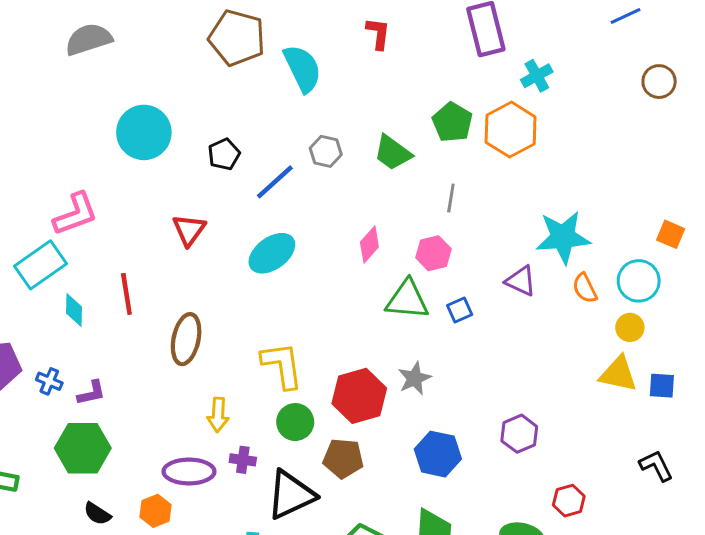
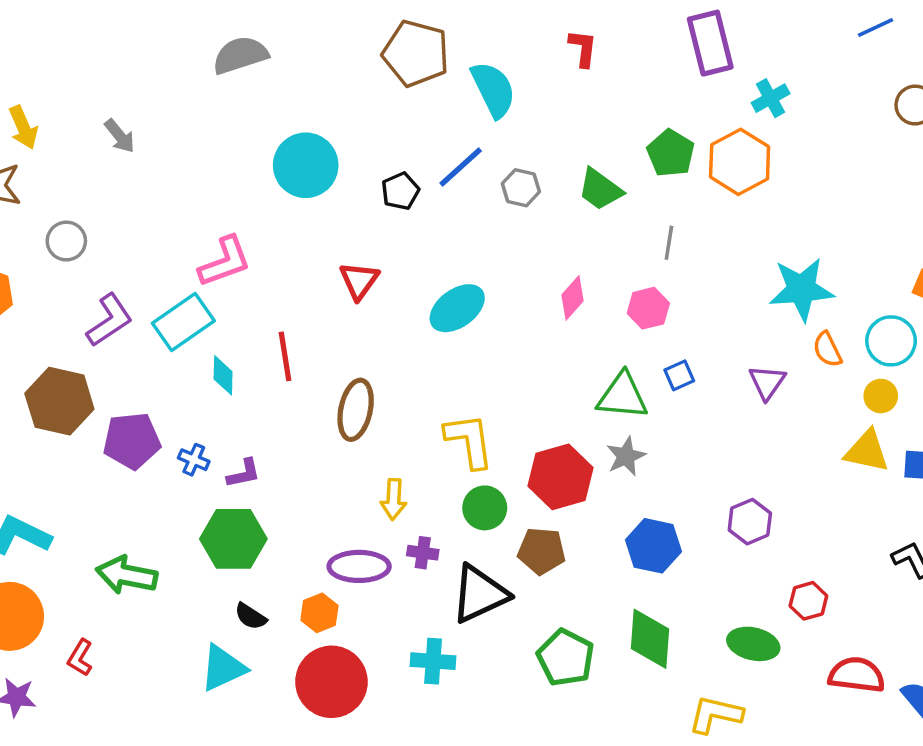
blue line: (275, 182) -> (461, 167), moved
purple triangle: (521, 281) -> (767, 382), moved, turned 40
green triangle: (407, 300) -> (622, 396), moved

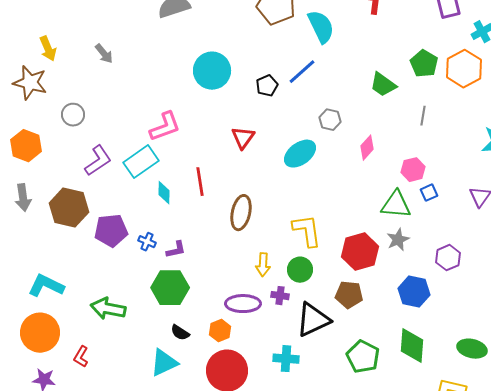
gray hexagon: (521, 188) -> (330, 120), moved
pink hexagon: (648, 308) -> (413, 170), moved
green circle: (485, 508) -> (300, 270), moved
purple hexagon: (750, 522) -> (448, 258), moved

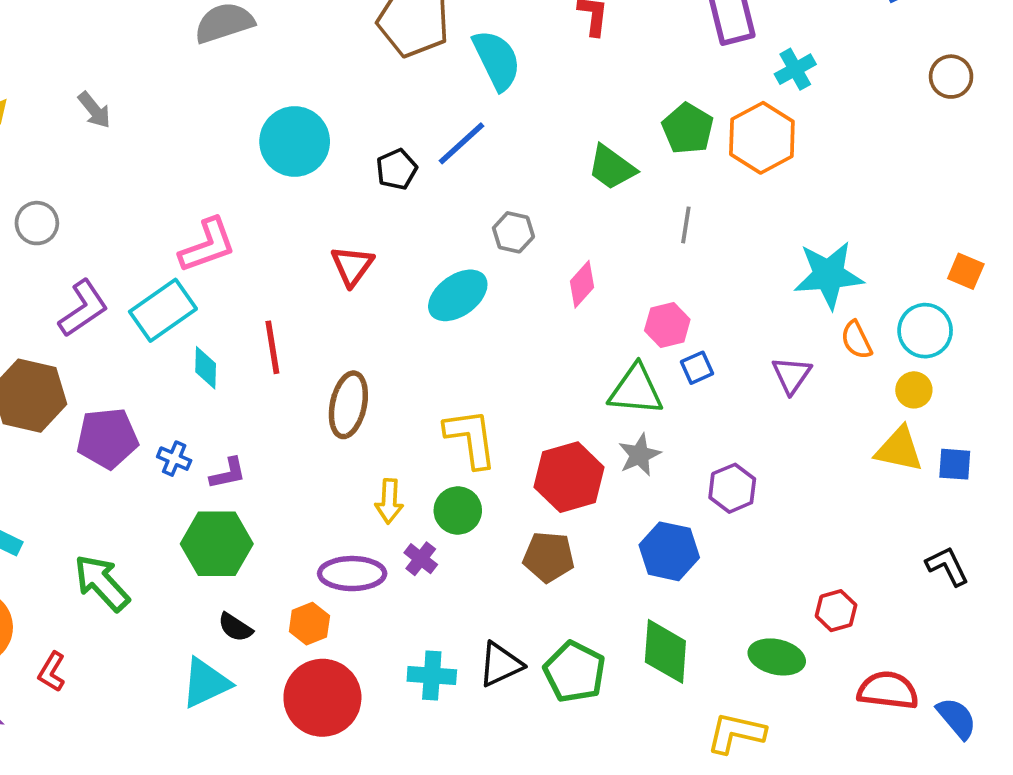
purple cross: (280, 296) -> (421, 559), turned 30
green arrow: (108, 309) -> (102, 583), turned 36
black triangle: (313, 320) -> (500, 664), moved, size x0.7

